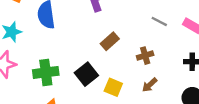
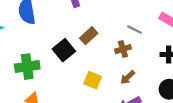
gray line: (159, 21) -> (135, 30), moved
black square: (86, 74) -> (64, 50), moved

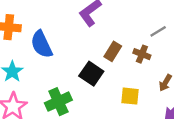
gray line: (135, 30) -> (158, 31), turned -42
brown cross: (123, 49) -> (142, 54), moved, turned -35

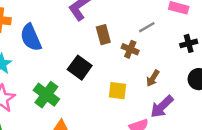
brown rectangle: (113, 51) -> (103, 35), moved, turned -48
green cross: (58, 102) -> (46, 95), turned -30

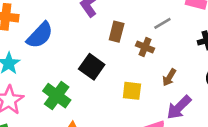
brown rectangle: (103, 35) -> (117, 32), turned 30
blue semicircle: (31, 37) -> (40, 35), turned -112

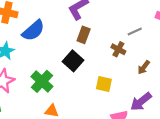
brown rectangle: (117, 32) -> (84, 35), moved
brown arrow: (169, 77) -> (144, 67), moved

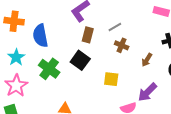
blue semicircle: (33, 31) -> (40, 36), turned 125
gray line: (135, 31) -> (115, 27), moved
green cross: (42, 81) -> (49, 69), moved

